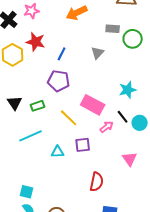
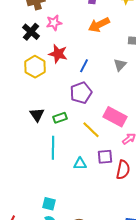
purple pentagon: (59, 81) -> (81, 93), turned -30
cyan line: (31, 136) -> (53, 148), turned -65
red semicircle: (97, 182) -> (123, 170), moved

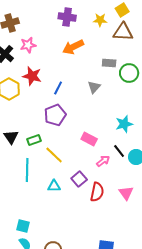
pink rectangle: (115, 117) -> (89, 139), size x0.7
yellow line: (91, 130) -> (54, 155), moved
purple square: (105, 157) -> (79, 179), turned -35

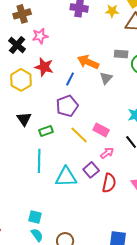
orange arrow: (73, 47) -> (88, 62), moved, turned 50
black triangle: (11, 137) -> (24, 119), moved
yellow line: (54, 155) -> (79, 135), moved
pink arrow: (103, 161) -> (107, 153), moved
cyan triangle: (54, 186) -> (66, 177), size x1.6

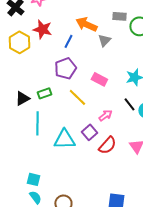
black triangle: (24, 119) -> (22, 98), moved, turned 35
pink rectangle: (101, 130) -> (99, 79), moved
red semicircle: (109, 183) -> (107, 145), turned 30

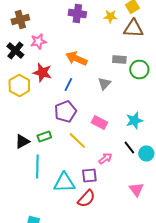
orange arrow: (86, 24) -> (76, 58), moved
purple square: (89, 132) -> (89, 176), turned 35
red semicircle: (107, 145) -> (86, 198), moved

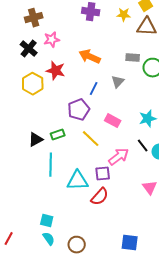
blue line: (68, 84) -> (94, 89), moved
pink arrow: (105, 158) -> (119, 157), size x1.5

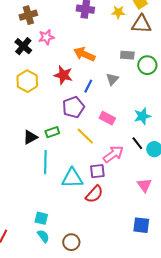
red star: (56, 71) -> (63, 75), moved
blue square: (130, 243) -> (141, 225), moved

